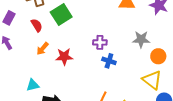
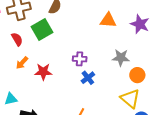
blue cross: (109, 61) -> (88, 78), turned 32

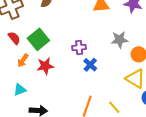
green square: (42, 29) -> (38, 39), moved
cyan triangle: (11, 99) -> (20, 90), moved

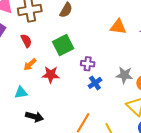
green square: (38, 39) -> (63, 45), moved
gray star: (120, 40) -> (124, 75), moved

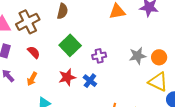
orange arrow: (30, 65) -> (32, 79), moved
blue cross: (95, 83) -> (90, 81), moved

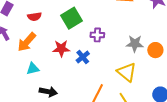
red semicircle: (34, 52) -> (34, 17), turned 112
orange arrow: (32, 79) -> (27, 42), size x1.5
yellow triangle: (158, 82) -> (127, 72), moved

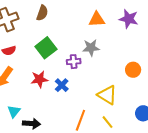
gray star: (135, 44) -> (91, 48), moved
cyan triangle: (33, 69) -> (14, 111), moved, turned -32

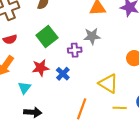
cyan triangle: (14, 111) -> (24, 88), moved
yellow line: (108, 122) -> (120, 108), moved, turned -48

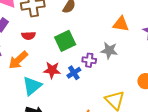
blue cross: (63, 74) -> (74, 73), moved
cyan triangle: (24, 88) -> (32, 86), size x1.5

